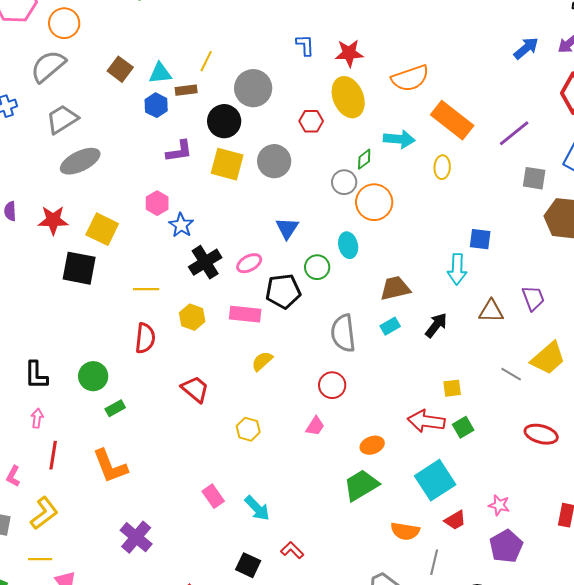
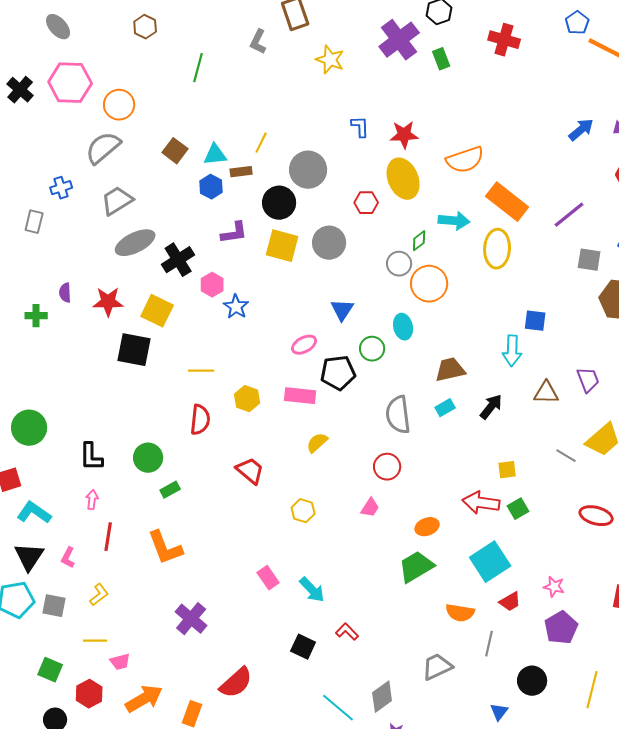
yellow ellipse: (442, 167) -> (497, 249), size x1.6
black cross: (205, 262) -> (178, 260), moved
yellow L-shape: (44, 513) -> (99, 595), size x0.7

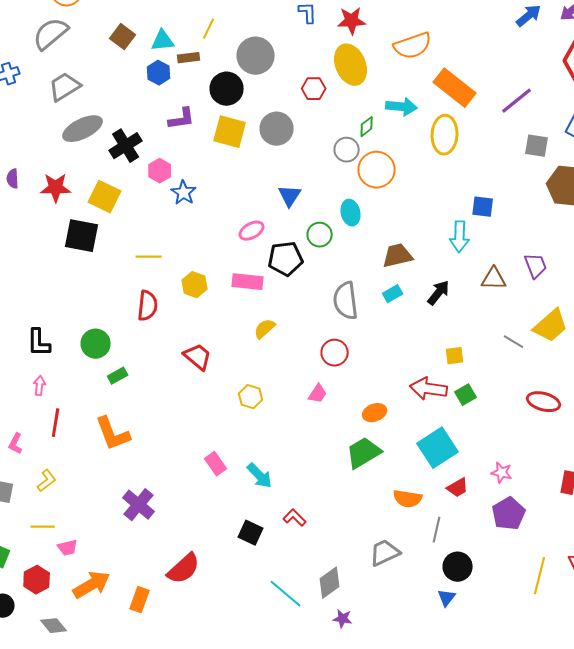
black circle: (532, 681) -> (458, 567), moved

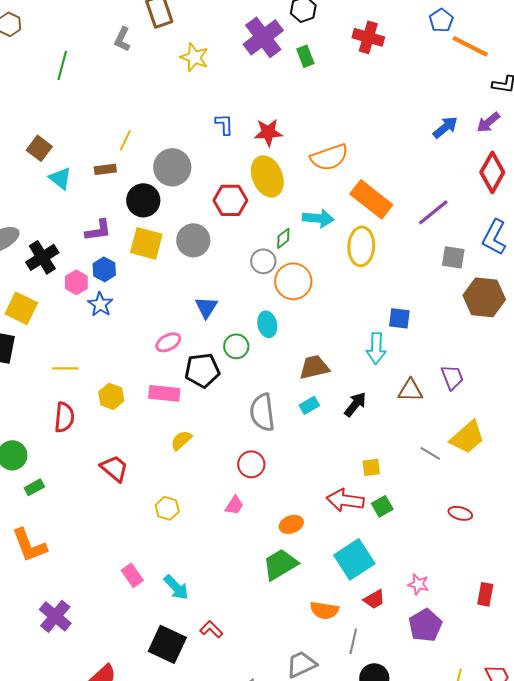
cyan triangle: (163, 41) -> (60, 178), moved, turned 45
blue hexagon: (159, 73) -> (104, 269), moved
red hexagon: (314, 89) -> (230, 200), size x1.4
red ellipse: (544, 402) -> (460, 513), size x0.7
black square: (251, 533) -> (167, 644), size x1.5

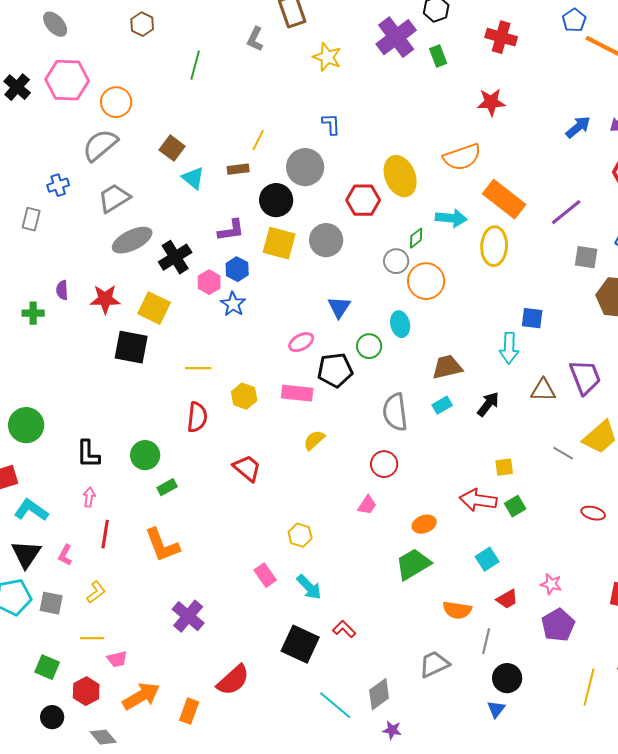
blue L-shape: (224, 124) -> (331, 124), moved
red star: (268, 132) -> (491, 102), moved
purple trapezoid: (452, 377) -> (585, 377), size x1.4
yellow hexagon: (167, 508) -> (300, 535), moved
cyan square: (354, 559) -> (487, 559), size x0.6

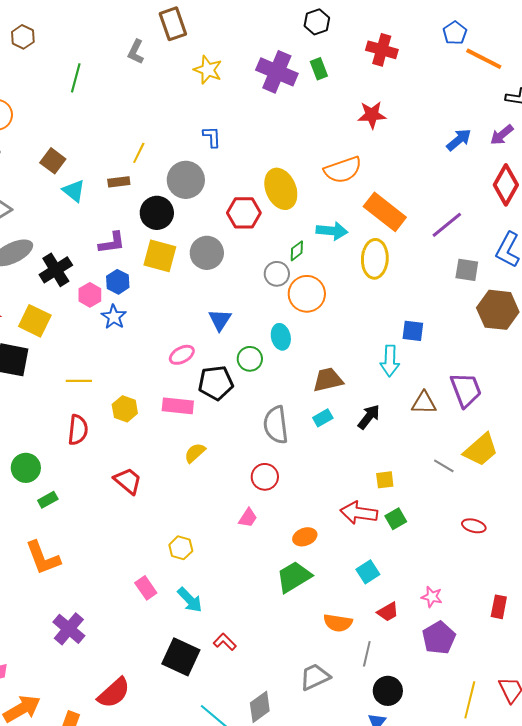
purple cross: (396, 37) -> (277, 72), moved, turned -30

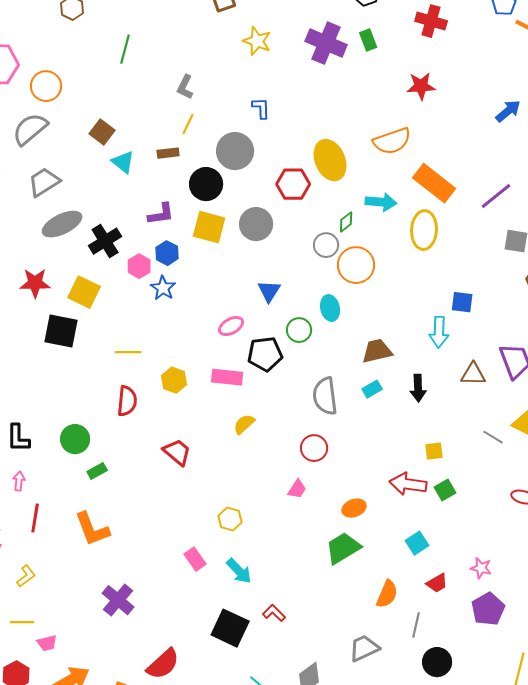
gray L-shape: (136, 52) -> (185, 87), moved
black arrow: (369, 417) -> (418, 388), turned 140
orange semicircle: (338, 623) -> (387, 594), turned -76

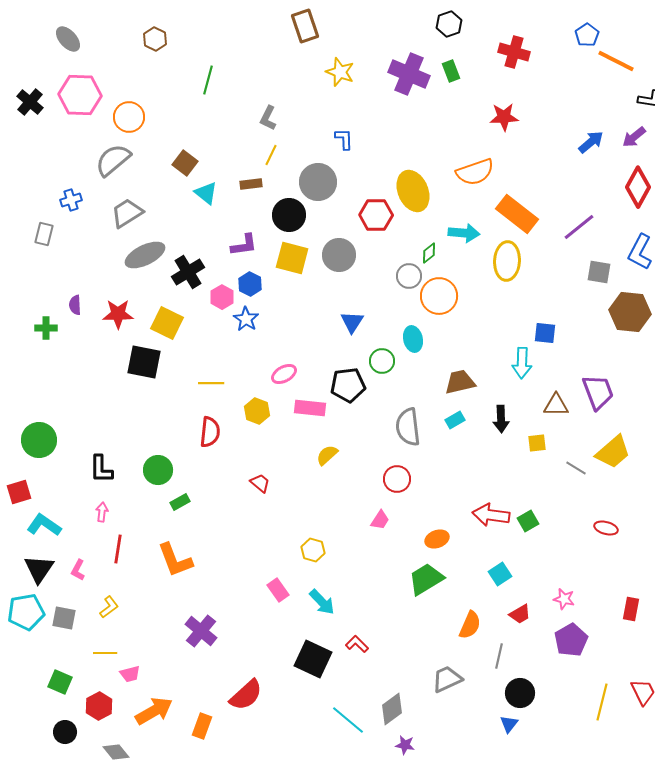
pink ellipse: (231, 326) -> (284, 374), moved
yellow square: (434, 451) -> (537, 443), moved
red trapezoid: (177, 452) -> (260, 483), size x0.7

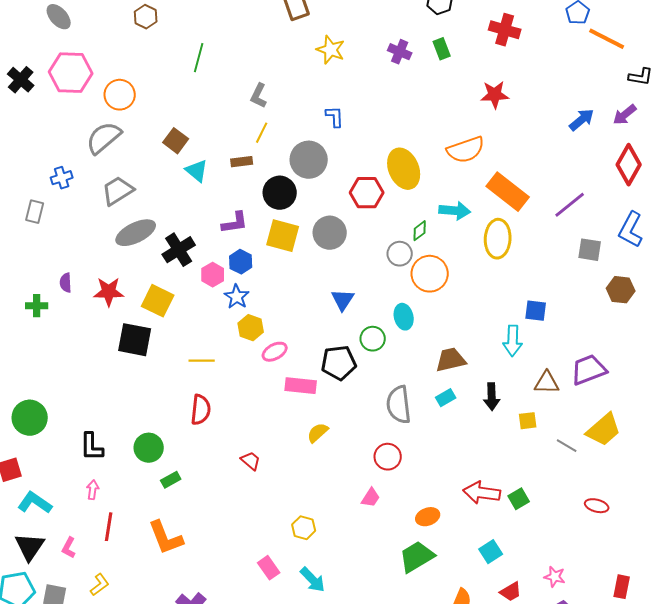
purple cross: (409, 74) -> (400, 52), size x0.6
brown hexagon: (630, 312) -> (621, 290), size x0.7
purple trapezoid: (598, 392) -> (589, 370), turned -90
yellow hexagon: (257, 411) -> (251, 328), moved

